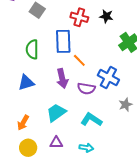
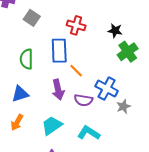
black star: (106, 16) -> (115, 31), moved
gray star: (125, 105) -> (123, 107), moved
orange arrow: (23, 123) -> (17, 122), moved

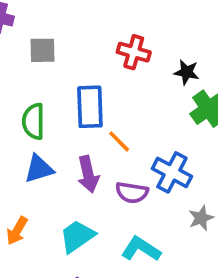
gray square: (32, 18) -> (43, 50), turned -35
red cross: (76, 25) -> (134, 52), moved
blue triangle: (20, 94) -> (39, 169), moved
gray star: (123, 107) -> (201, 218), moved

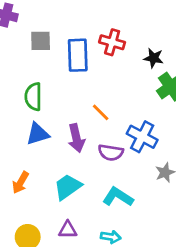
blue rectangle: (90, 107) -> (78, 55), moved

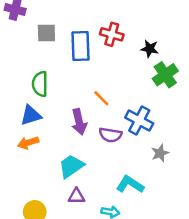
blue triangle: (38, 134) -> (31, 115), moved
orange arrow: (20, 183) -> (28, 143), moved, turned 42
cyan L-shape: (118, 197) -> (130, 184), moved
purple triangle: (68, 230) -> (76, 196), moved

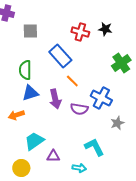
blue rectangle: (80, 46) -> (60, 56), moved, turned -40
black star: (150, 49) -> (105, 29), moved
blue triangle: (31, 115) -> (30, 93), moved
cyan trapezoid: (71, 166) -> (34, 141), moved
cyan L-shape: (130, 184) -> (94, 147), turned 30

